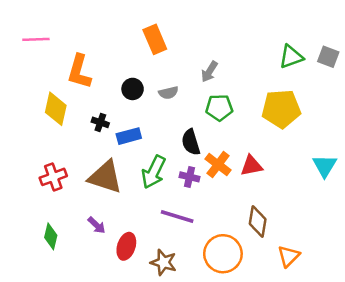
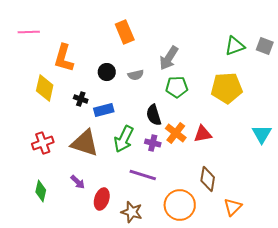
gray arrow: (209, 72) -> (169, 58), size x1.4

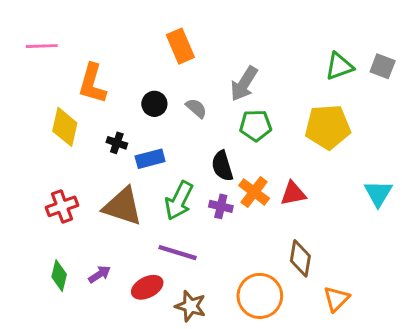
gray semicircle: (136, 75) -> (196, 108), turned -126
purple line: (143, 175) -> (178, 253), moved
purple arrow: (78, 182) -> (100, 274), moved, turned -77
red ellipse: (102, 199) -> (147, 287), turned 45

